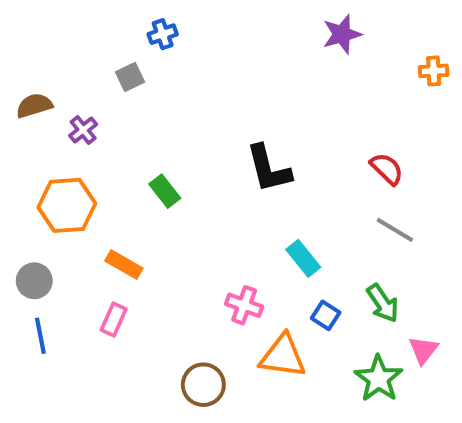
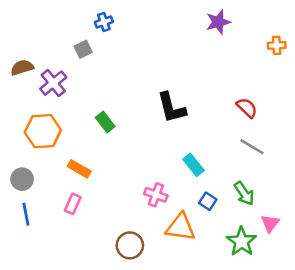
purple cross: (83, 130) -> (53, 83), size x1.5

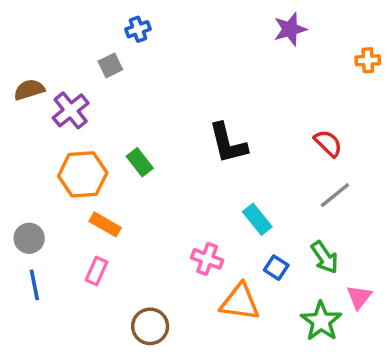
orange hexagon: (43, 131) -> (83, 174), moved
gray line: (252, 147) -> (335, 195), turned -70
brown circle: (130, 245) -> (150, 326), moved

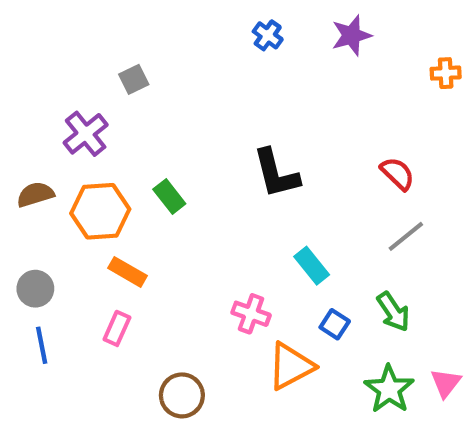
blue cross: (138, 29) -> (268, 35), moved, turned -35
brown semicircle: (29, 90) -> (35, 194), moved
pink triangle: (359, 297) -> (446, 383), moved
orange triangle: (240, 302) -> (291, 366), turned -36

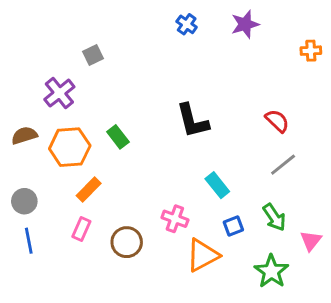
orange rectangle: (127, 272) -> (89, 190), turned -75
blue square: (335, 324) -> (233, 226), turned 36
pink triangle: (446, 383) -> (311, 241), moved
brown circle: (182, 395) -> (127, 242), moved

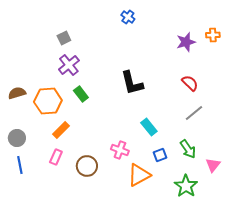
purple star: (245, 24) -> (186, 42), moved
purple cross: (59, 93) -> (69, 65), moved

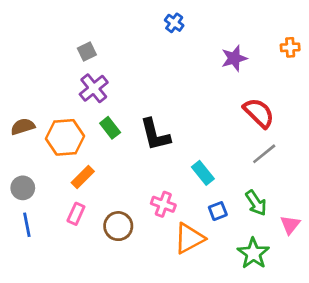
purple star: (186, 42) -> (234, 58), moved
black L-shape: (132, 83) -> (155, 135), moved
red semicircle: (190, 83) -> (259, 113), size x1.4

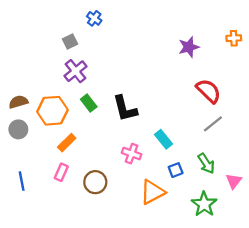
blue cross: (174, 23) -> (94, 18), moved
gray circle: (23, 188) -> (18, 129), moved
pink cross: (163, 204) -> (132, 154), moved

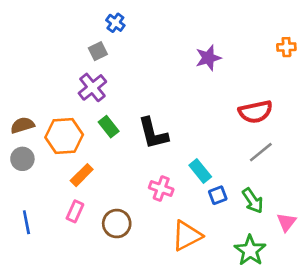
gray square: (70, 41) -> (98, 51), moved
purple star: (189, 47) -> (208, 58), moved
red semicircle: (209, 91) -> (255, 112), turned 124
blue square: (176, 170) -> (218, 195), moved

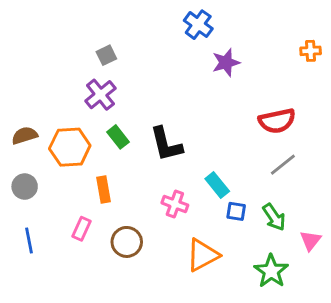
blue cross: (115, 23) -> (198, 25), moved, size x1.4
gray circle: (22, 159) -> (25, 187), moved
orange rectangle: (82, 175) -> (103, 189), moved, turned -55
blue square: (218, 195) -> (236, 211), turned 30

